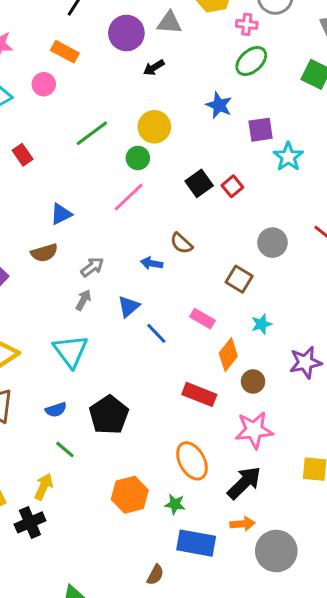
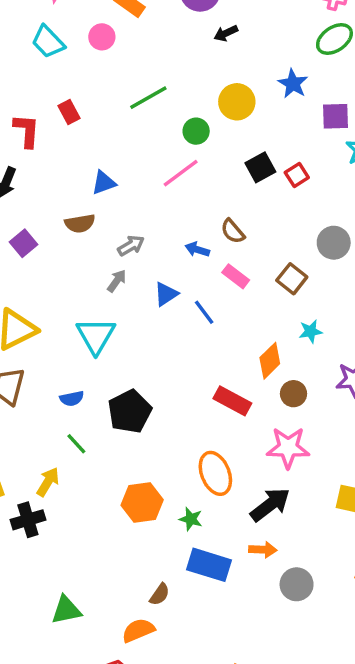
yellow circle: (154, 127) -> (237, 102), moved
pink rectangle: (202, 319) -> (236, 276), moved
blue line: (156, 333) -> (204, 312), moved
gray circle: (276, 551) -> (297, 584), size x0.7

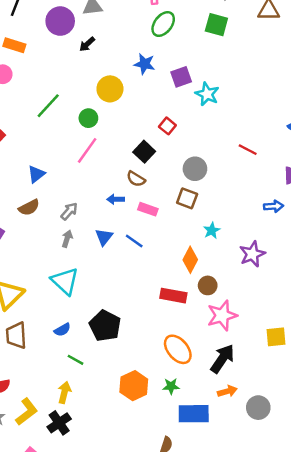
black square: (260, 167) -> (144, 152), moved
gray circle: (334, 243) -> (195, 169), moved
brown circle: (294, 394) -> (208, 285), moved

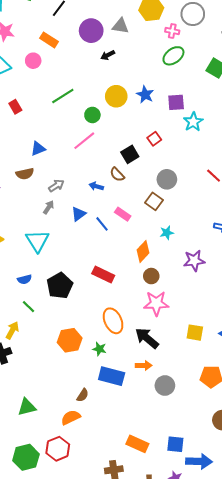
blue star: (144, 64) -> (145, 95), moved
pink rectangle: (148, 209) -> (123, 214), moved
red rectangle: (173, 296) -> (103, 274), moved
black arrow: (222, 359) -> (147, 338), turned -100

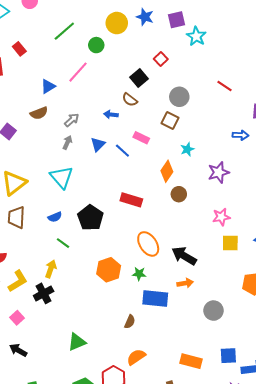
pink line: (84, 141) -> (78, 72), moved
pink star: (156, 303) -> (221, 217), moved, size x0.7
gray circle: (165, 386) -> (214, 311), moved
orange semicircle: (71, 417) -> (136, 357), moved

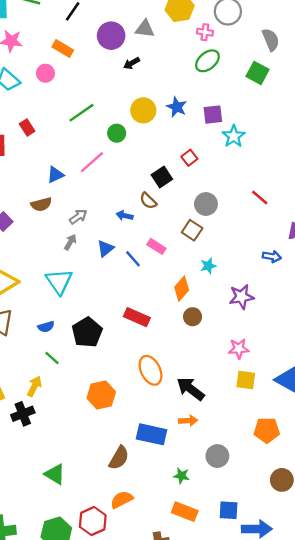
green star: (139, 274) -> (181, 476), moved
brown semicircle: (130, 322) -> (119, 458), size x1.5
green triangle: (77, 342) -> (55, 474), turned 48

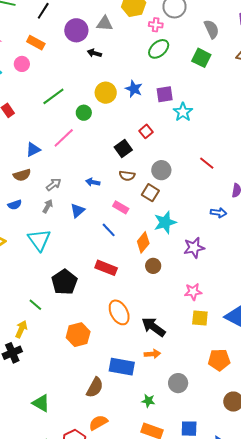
black arrow: (131, 63) -> (94, 53), turned 48
brown semicircle: (148, 201) -> (127, 176), moved, turned -35
blue line: (133, 259) -> (109, 230), moved
cyan star: (208, 266) -> (165, 222), size x1.6
blue semicircle: (46, 327) -> (15, 205), moved

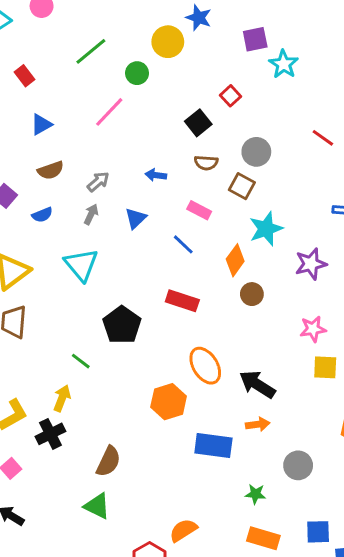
blue star: (134, 89) -> (199, 18), moved
blue triangle: (33, 150) -> (41, 124), moved
orange hexagon: (78, 335) -> (169, 402), moved
brown semicircle: (95, 387) -> (109, 461), moved

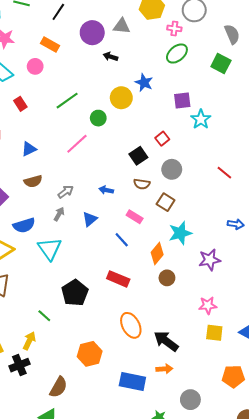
red rectangle: (24, 76) -> (20, 104), moved
gray circle: (256, 152) -> (172, 169), moved
blue semicircle: (42, 215) -> (24, 225), moved, size x1.5
orange hexagon: (169, 402) -> (90, 354), moved

